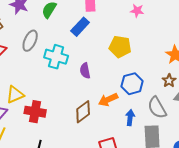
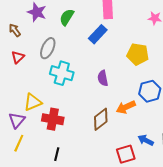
cyan cross: (56, 57) -> (62, 73), moved
blue arrow: (130, 118) -> (146, 140), moved, turned -70

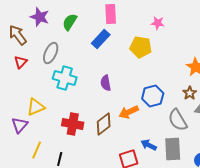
brown arrow: (15, 30) -> (18, 35), size x1.5
yellow pentagon: (138, 54) -> (141, 47), moved
red cross: (53, 119) -> (73, 124), moved
yellow line: (19, 143) -> (37, 150), moved

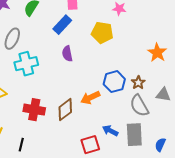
cyan cross: (65, 78) -> (26, 64), turned -30
purple semicircle: (106, 83) -> (67, 54), moved
brown star: (190, 93) -> (138, 83), moved

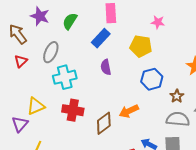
blue hexagon: (114, 82) -> (152, 79), moved
gray semicircle: (139, 106) -> (178, 119), turned 125
red cross: (34, 110) -> (73, 110), moved

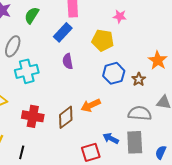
brown star: (177, 96) -> (139, 79), moved
red cross: (73, 110) -> (33, 116), moved

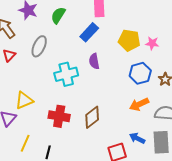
pink star: (120, 16) -> (152, 43), moved
cyan cross: (27, 71) -> (66, 74), moved
orange arrow: (91, 105) -> (139, 104), moved

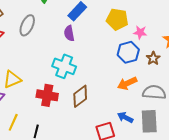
pink star: (152, 43) -> (140, 32), moved
purple semicircle: (94, 61) -> (69, 33), moved
cyan cross: (66, 74) -> (64, 66), moved, turned 35

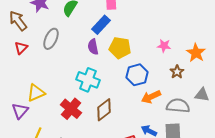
yellow pentagon: (117, 19) -> (120, 48), moved
blue hexagon: (128, 52) -> (137, 75), moved
red cross: (47, 95) -> (71, 109), turned 30

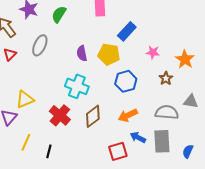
blue rectangle: (101, 25) -> (127, 31), moved
orange arrow: (151, 97) -> (128, 115), moved

